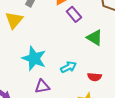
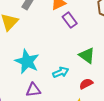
green triangle: (95, 38) -> (87, 55), moved
red semicircle: (95, 77) -> (86, 84), turned 144

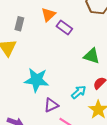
cyan arrow: (61, 72) -> (79, 92), moved

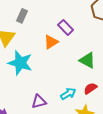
orange triangle: (48, 15) -> (51, 42), moved
cyan star: (36, 80) -> (20, 63), moved

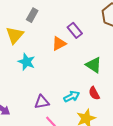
cyan star: (20, 63) -> (27, 62), size x0.7
red semicircle: (90, 88) -> (94, 93), turned -88

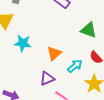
orange triangle: (59, 44) -> (54, 53), moved

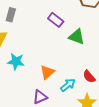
green triangle: (89, 30) -> (77, 37), moved

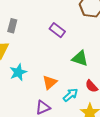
green triangle: (77, 37) -> (80, 58), moved
cyan star: (16, 61) -> (18, 72), turned -30

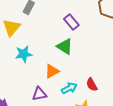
green triangle: (80, 58) -> (65, 46), moved

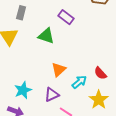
green triangle: (65, 46) -> (46, 36), moved
cyan star: (24, 54) -> (23, 90), moved

